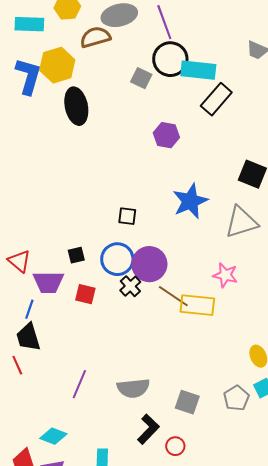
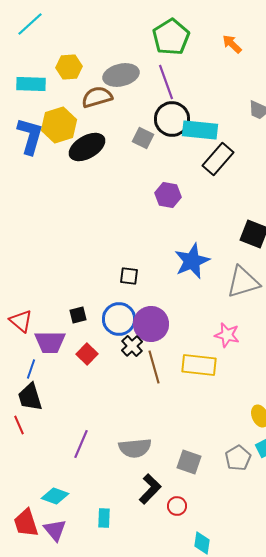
black ellipse: (76, 106) -> (87, 147), moved, turned 72
red square: (85, 294) -> (87, 354), turned 30
brown line: (173, 296) -> (154, 367), moved, turned 40

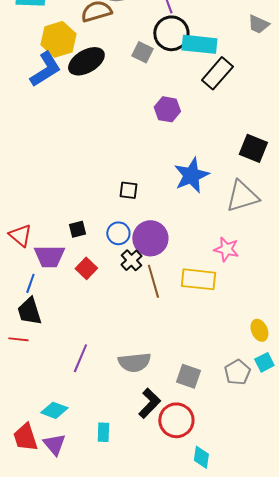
blue L-shape: (30, 136) -> (45, 69), moved, turned 42
blue circle: (119, 319) -> (118, 233), size x0.7
red line: (19, 425) -> (18, 339), turned -60
red circle: (177, 506) -> (176, 420), size x1.8

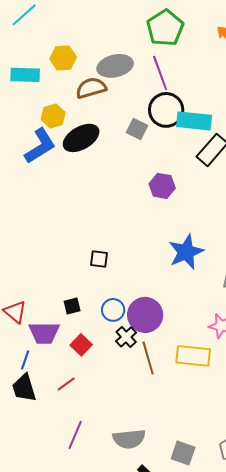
yellow hexagon: (58, 39) -> (53, 116), size x0.7
black square: (128, 190) -> (99, 259), moved
red line: (18, 339) -> (66, 384), moved, turned -42

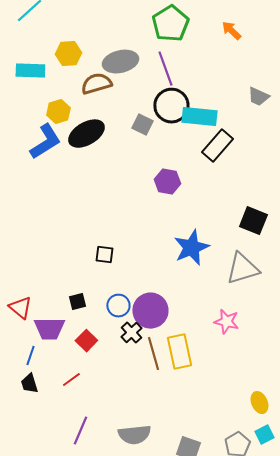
yellow rectangle: (193, 356) -> (179, 352), moved, turned 72
black trapezoid: (24, 388) -> (29, 384), size x0.7

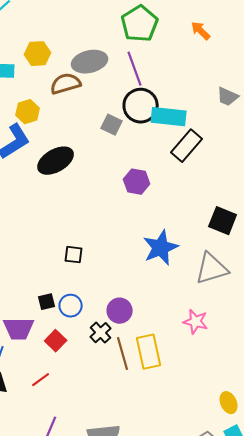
black ellipse: (86, 134) -> (56, 161), moved
blue circle: (118, 306) -> (71, 306), moved
purple circle: (150, 311) -> (120, 311), size x0.7

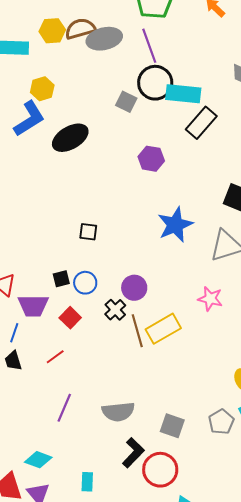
brown semicircle: (66, 84) -> (80, 29), moved
yellow rectangle: (149, 352) -> (163, 329), turned 72

